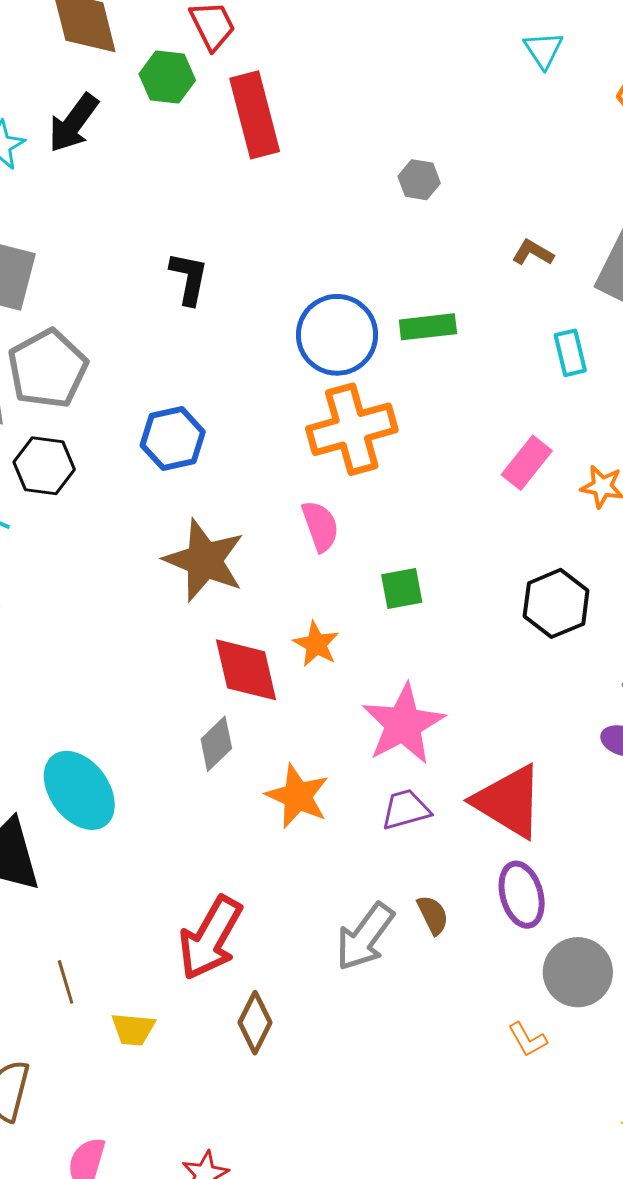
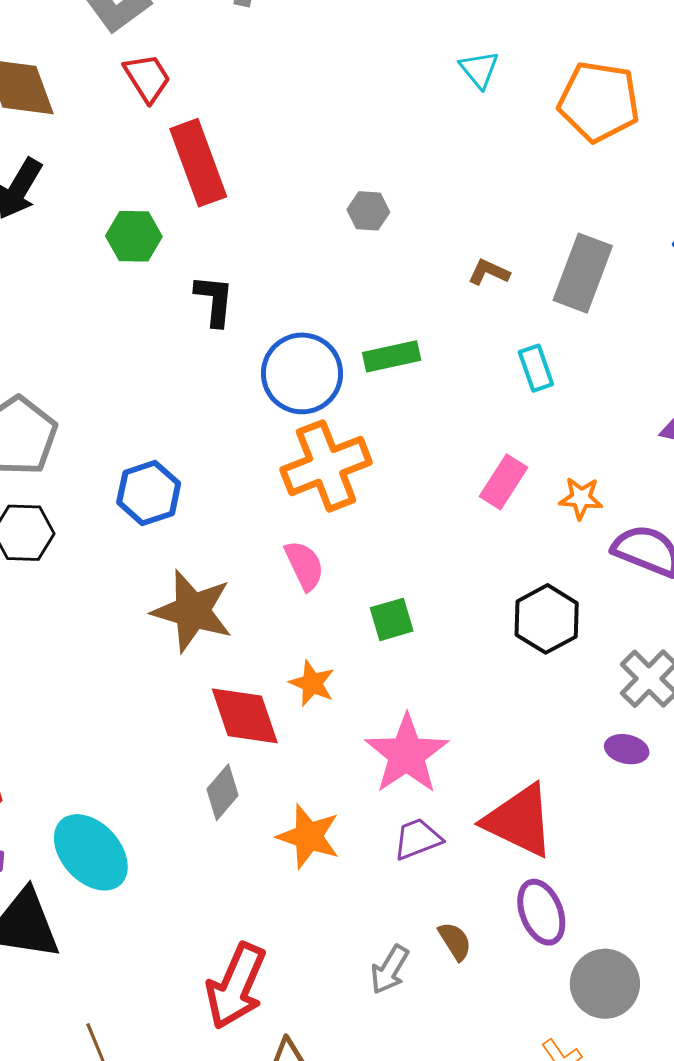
green hexagon: (167, 77) -> (134, 236), moved
black L-shape: (189, 278) -> (214, 300), moved
gray arrow: (365, 937) -> (390, 970), size x0.7

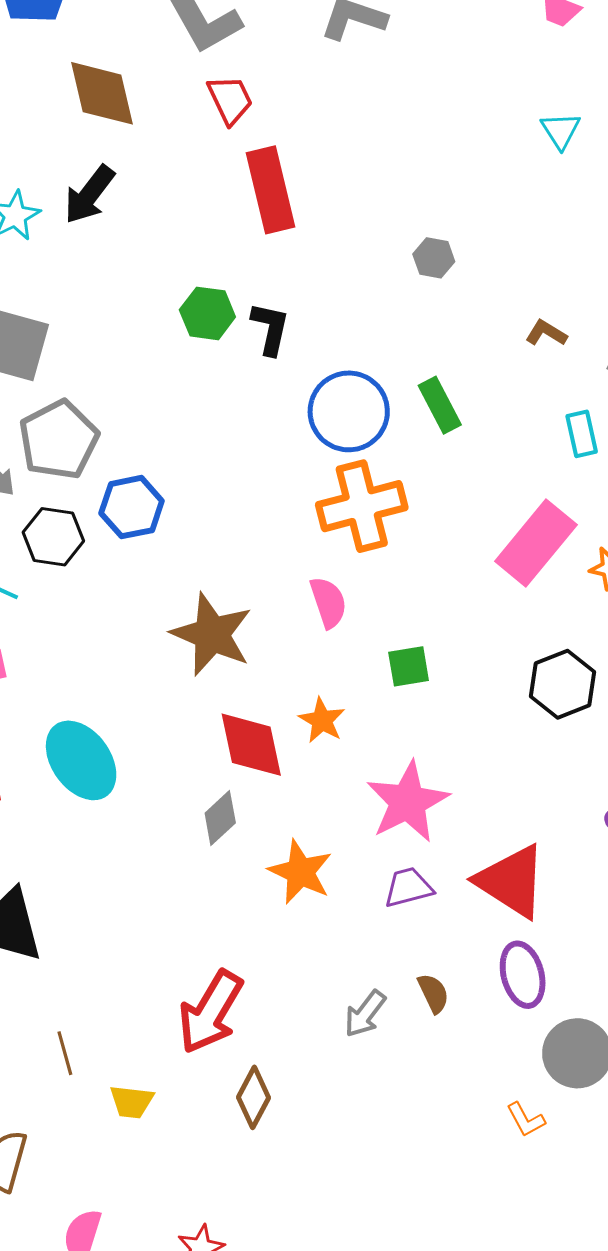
green hexagon: (134, 236) -> (207, 313), moved
green rectangle: (392, 356) -> (440, 405), turned 68
pink rectangle: (504, 482) -> (536, 543), size x1.6
blue hexagon: (149, 493) -> (132, 507), moved
cyan ellipse: (91, 852) -> (81, 760), moved

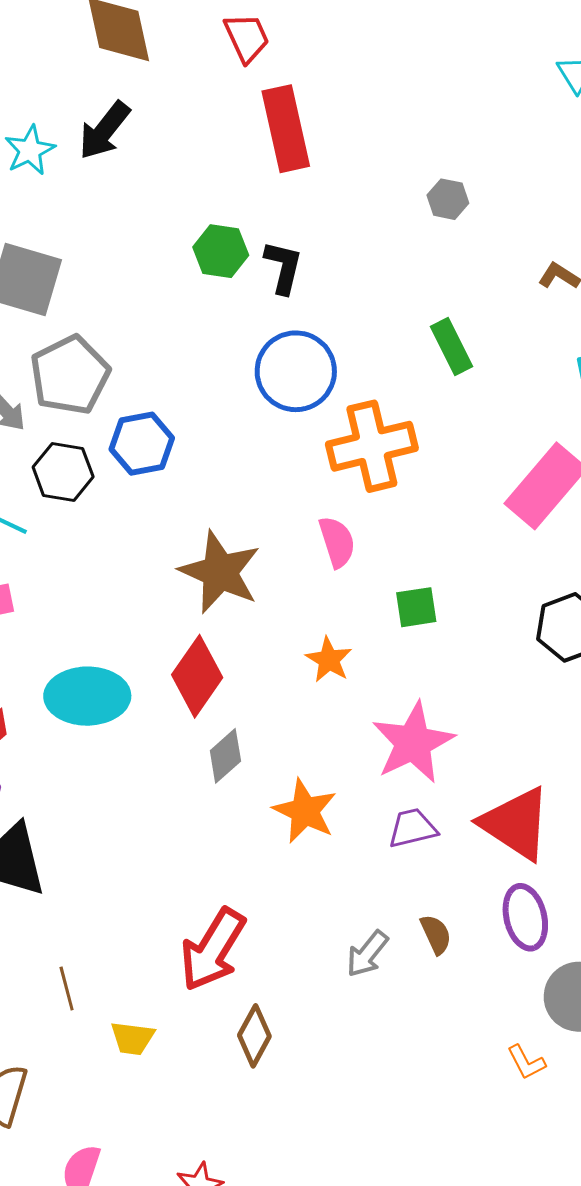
blue circle: (349, 411) -> (296, 371), moved
red diamond: (251, 745) -> (197, 676), moved, turned 46
cyan ellipse: (81, 760) -> (87, 696), turned -56

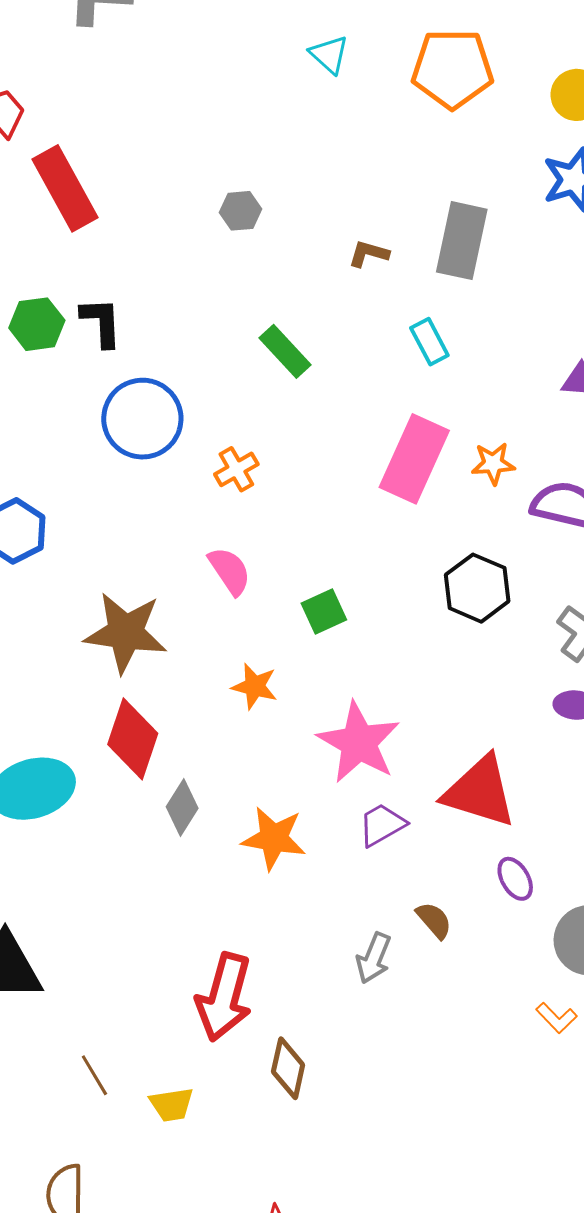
orange cross: (372, 446) -> (236, 469), size x0.5
purple ellipse: (525, 917) -> (515, 879), size x0.7

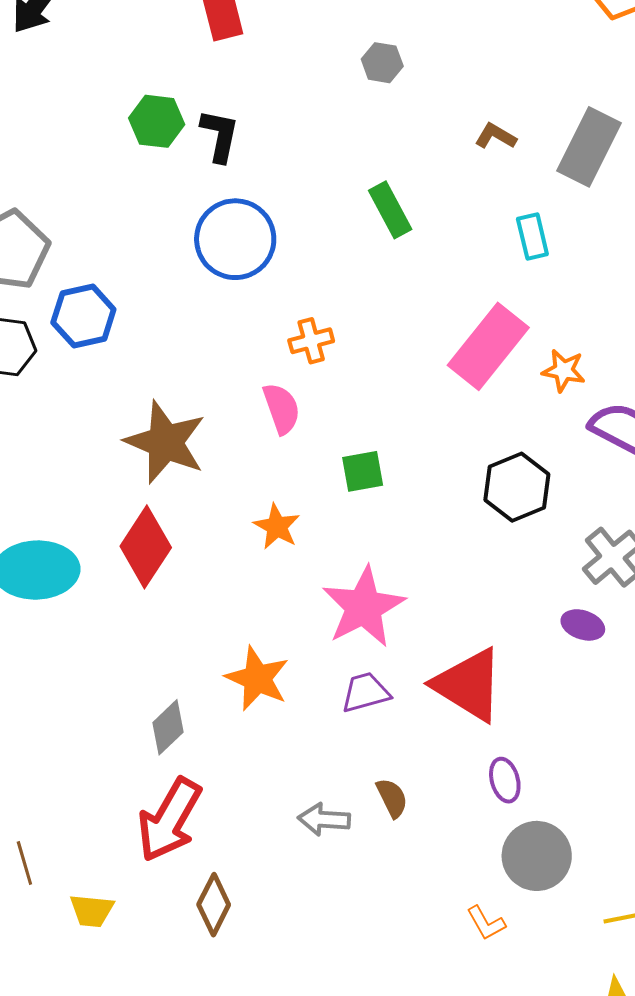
orange cross: (236, 469) -> (311, 341), moved
gray diamond: (182, 807) -> (168, 727), moved
purple ellipse: (515, 879) -> (505, 780), moved
gray arrow: (374, 958) -> (324, 819), turned 57

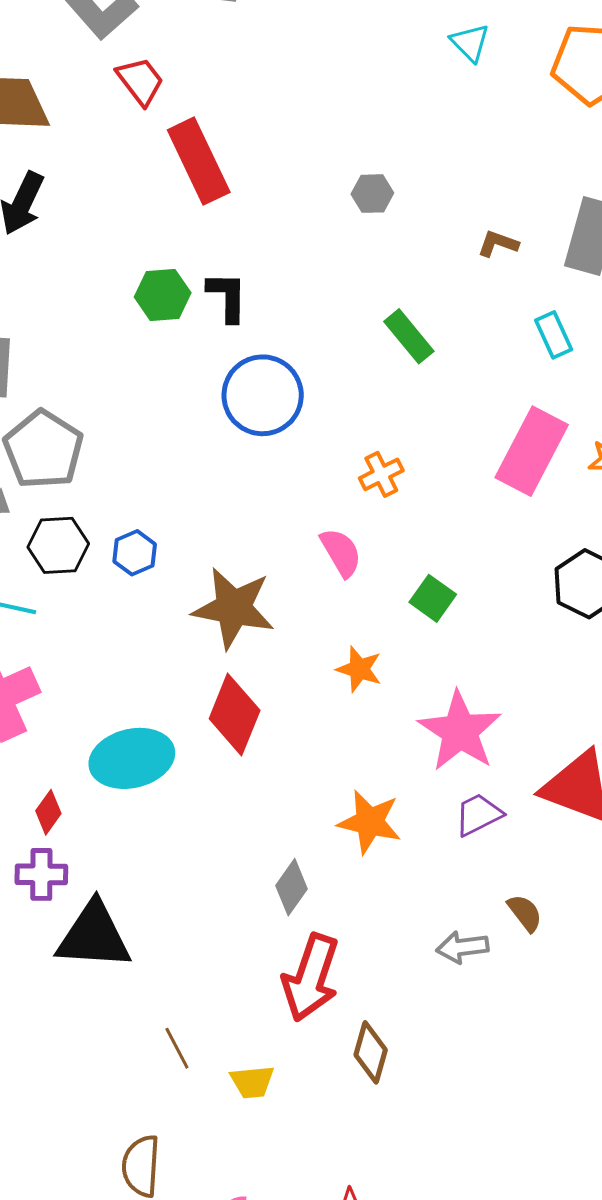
blue hexagon: (83, 316) -> (135, 553), moved, size x0.7
orange cross: (311, 341) -> (381, 474), moved
green square: (363, 471) -> (433, 598), turned -33

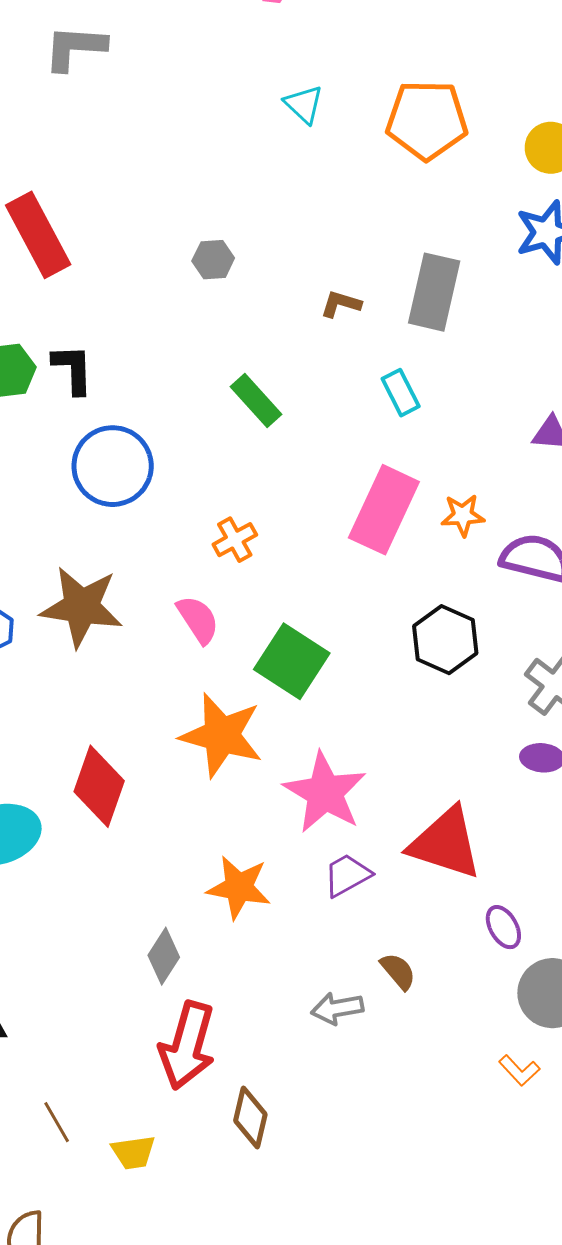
green square: (433, 598) -> (292, 661), size x1.6
brown star: (233, 608) -> (81, 607), moved
orange star: (359, 669) -> (222, 735), size x1.8

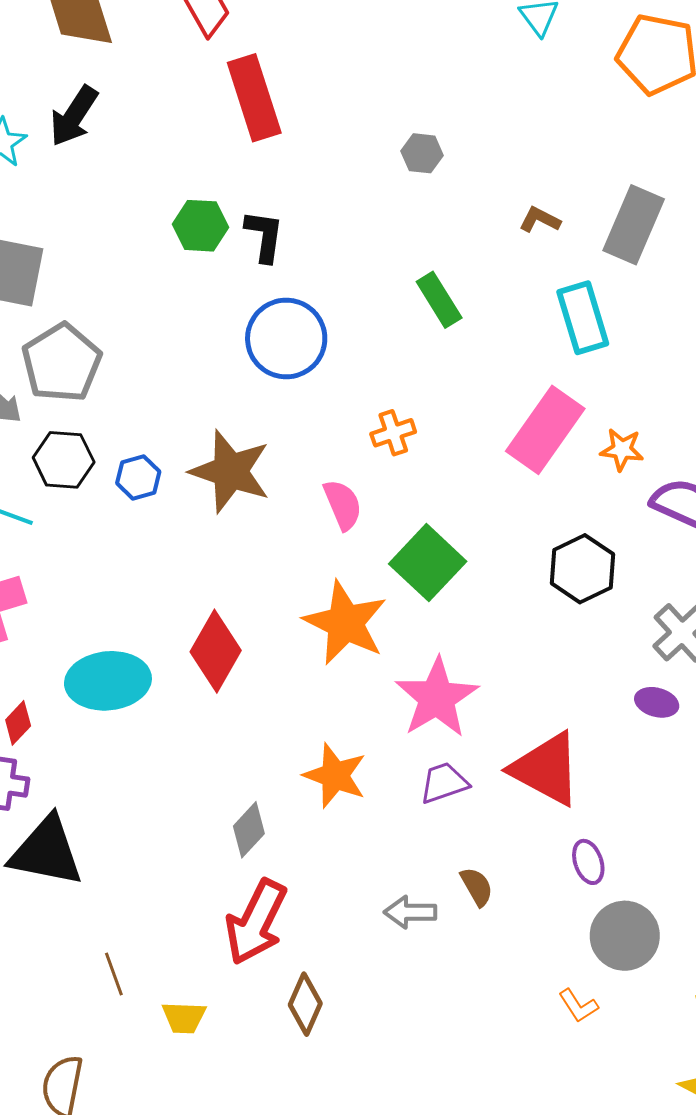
cyan rectangle: (401, 393) -> (583, 318), size x1.5

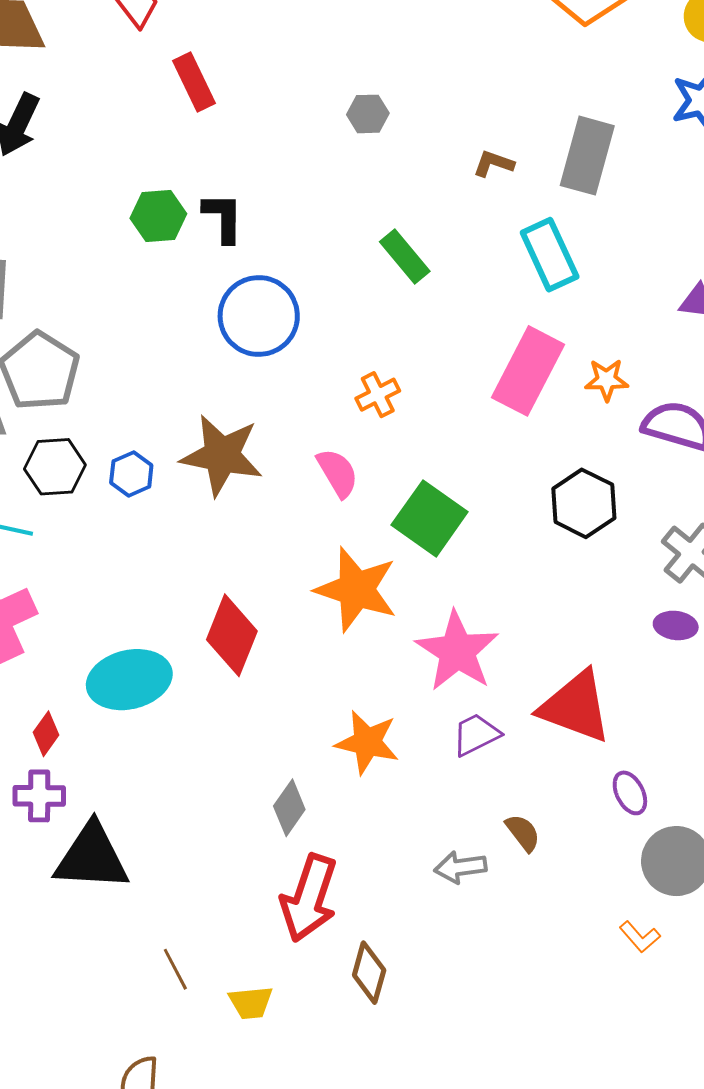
red rectangle: (254, 98) -> (194, 82), size x0.7

